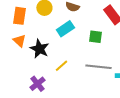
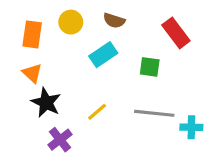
black star: (39, 49) -> (46, 102), moved

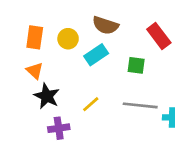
brown semicircle: (114, 21) -> (105, 25), size x1.4
yellow circle: (71, 22) -> (68, 39), moved
purple cross: (60, 140) -> (59, 128), turned 30

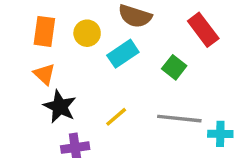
green square: (136, 65) -> (174, 67), turned 30

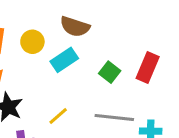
red rectangle: (203, 30) -> (148, 68), moved, turned 60

